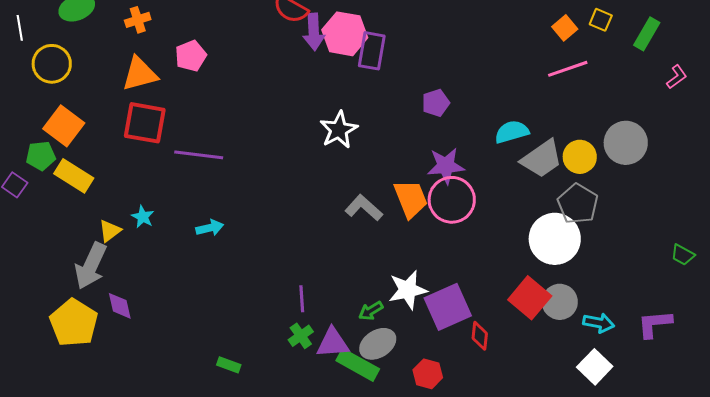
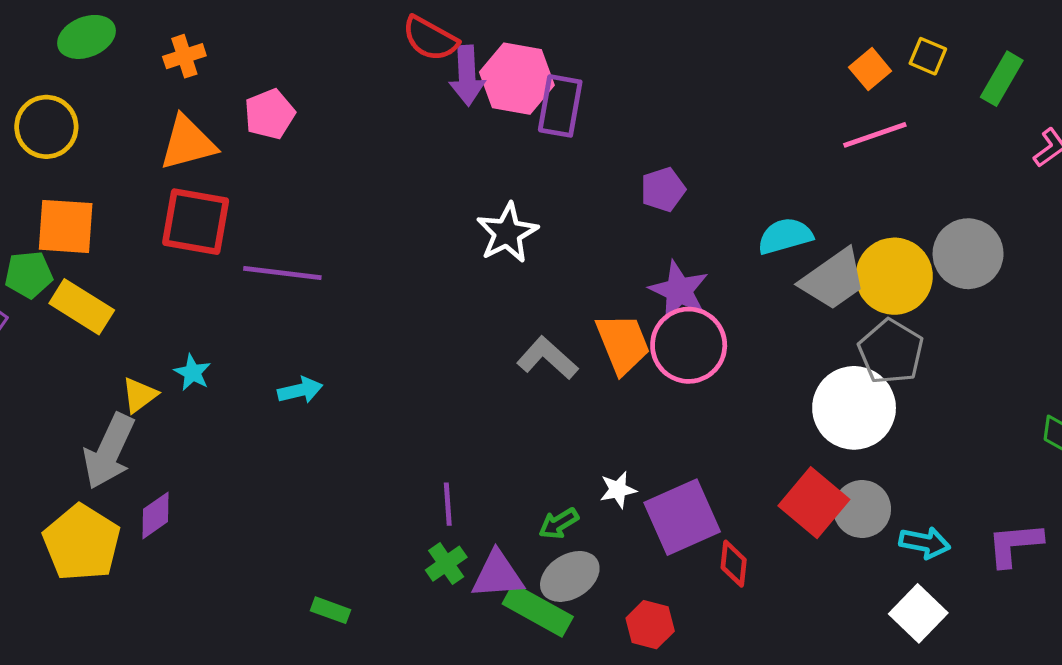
orange square: (64, 126) -> (66, 226), turned -33
yellow circle: (580, 157) -> (894, 276), size x1.4
purple star: (446, 166) -> (679, 291), turned 30
white star: (408, 290) -> (618, 490), size x0.6
purple diamond: (120, 306) -> (156, 515), turned 68

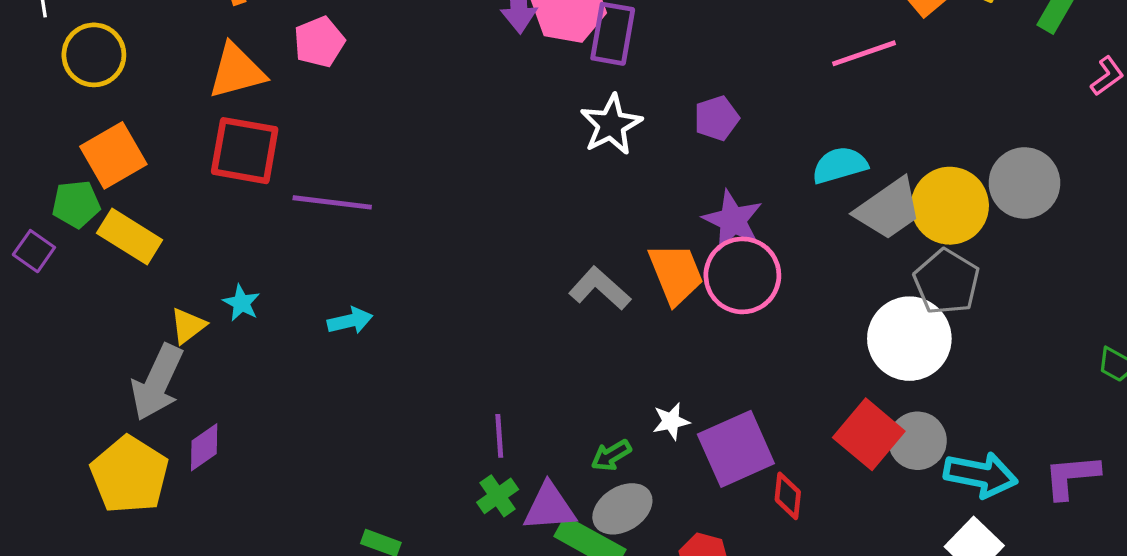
pink line: (875, 135) -> (864, 53), moved
orange square: (66, 226) -> (113, 155), turned -34
white star: (507, 233) -> (611, 125), moved
cyan arrow: (925, 543) -> (981, 475), size x1.4

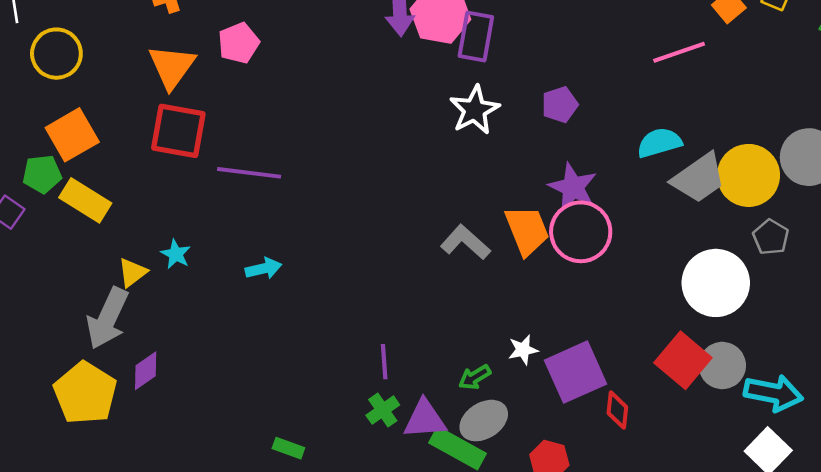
orange triangle: (237, 71) -> (172, 67), turned -39
gray pentagon: (947, 282) -> (771, 237), moved, size x0.7

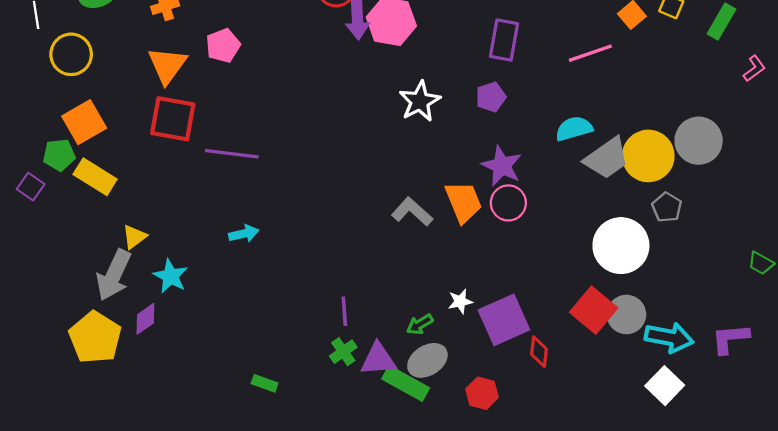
purple rectangle: (476, 37) -> (504, 40), moved
pink circle: (581, 232) -> (508, 203), size x0.7
cyan star: (176, 254) -> (171, 276), moved, size x1.4

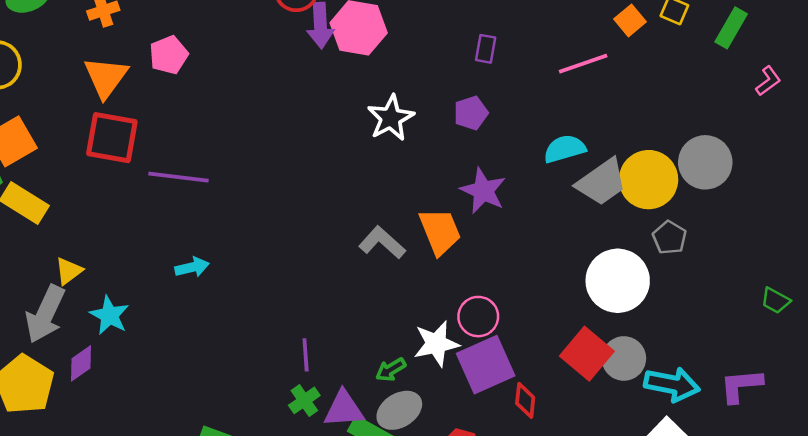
purple rectangle: (504, 40) -> (486, 49), size x0.6
pink circle: (508, 203) -> (478, 317), moved
white star: (460, 301) -> (436, 344), size x1.6

